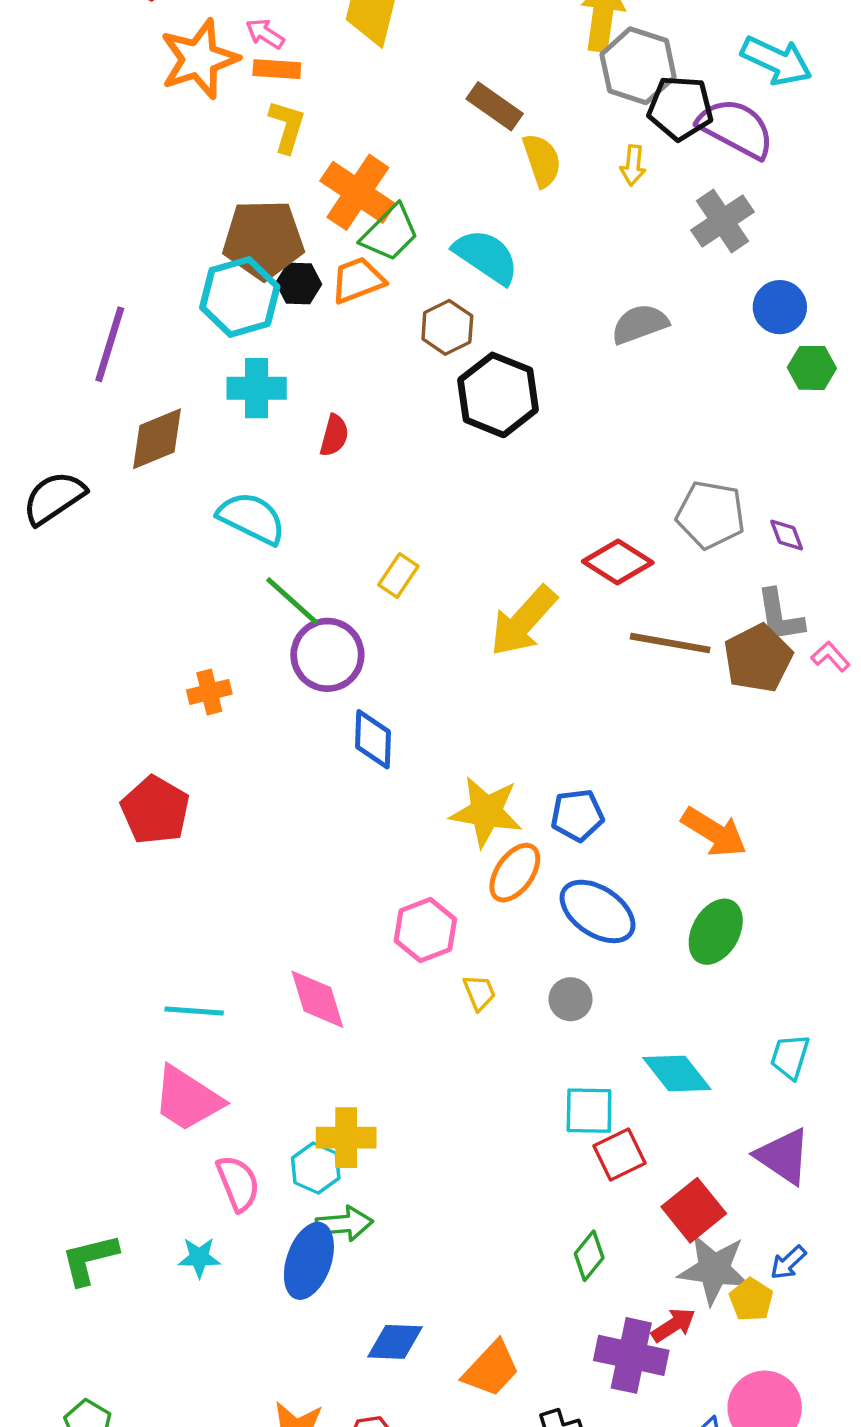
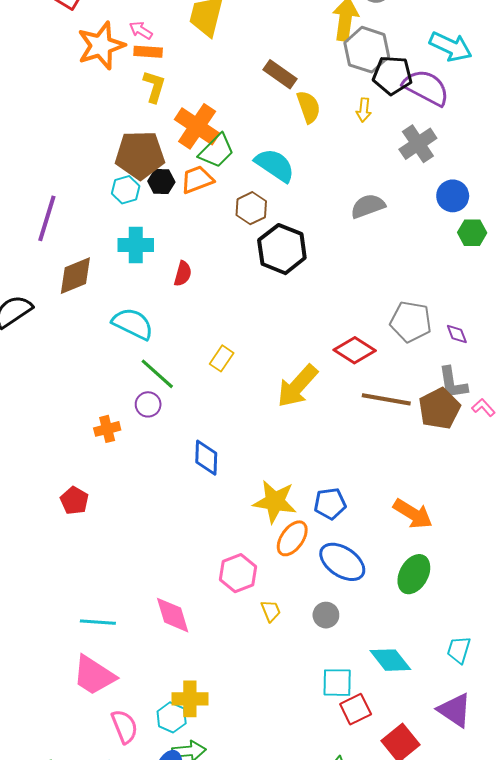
cyan hexagon: (240, 297) -> (126, 190), size x0.6
purple circle: (327, 655) -> (148, 404), moved, size x0.6
red pentagon: (155, 810) -> (74, 501), size x0.7

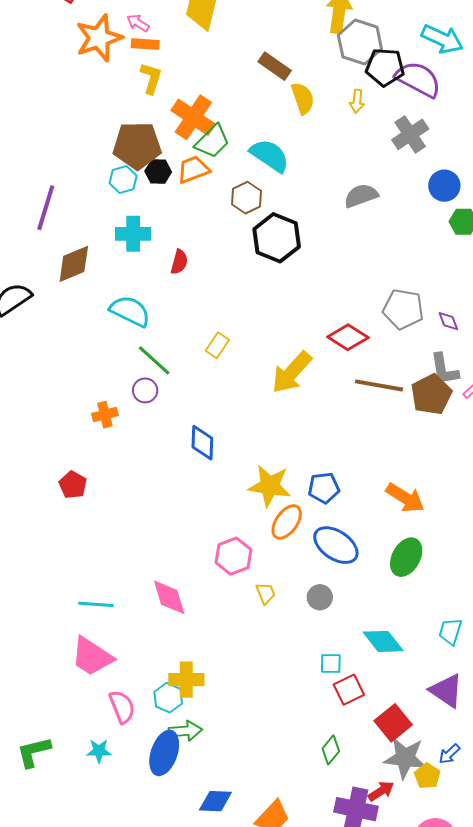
cyan square: (337, 683) -> (331, 664), size x0.7

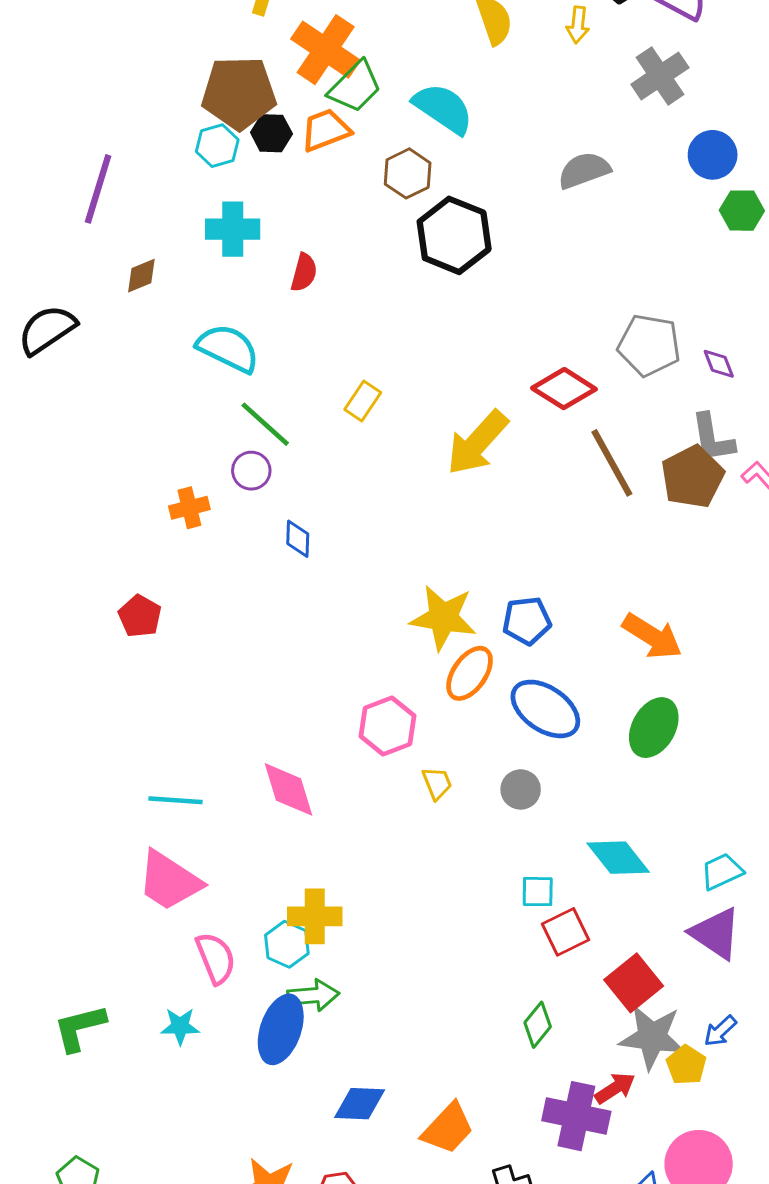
brown diamond: (74, 264) -> (141, 276), size x0.6
brown line: (379, 385) -> (612, 463), turned 51
blue diamond: (202, 443) -> (298, 539), moved, size x0.7
cyan trapezoid: (450, 631) -> (722, 871), moved, turned 48

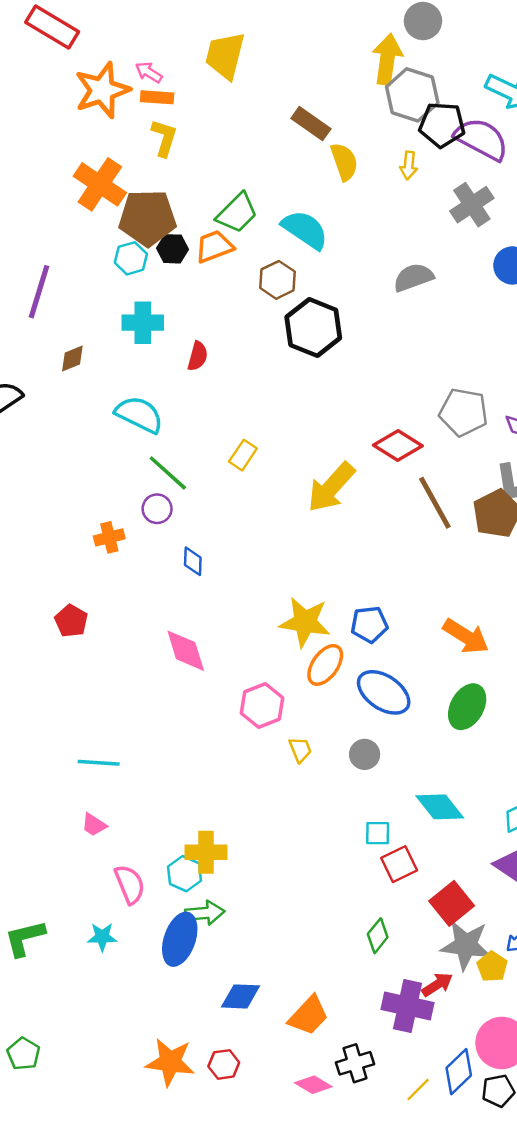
orange cross: (326, 50) -> (100, 184), moved
pink diamond: (288, 789) -> (186, 651), moved
pink trapezoid: (169, 881) -> (94, 825), size x0.5

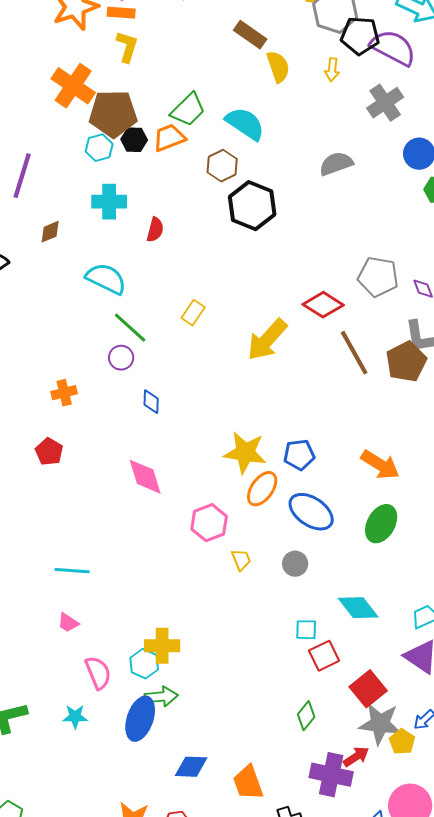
orange cross: (109, 537) -> (64, 393), moved
orange trapezoid: (309, 1016) -> (248, 783), turned 117

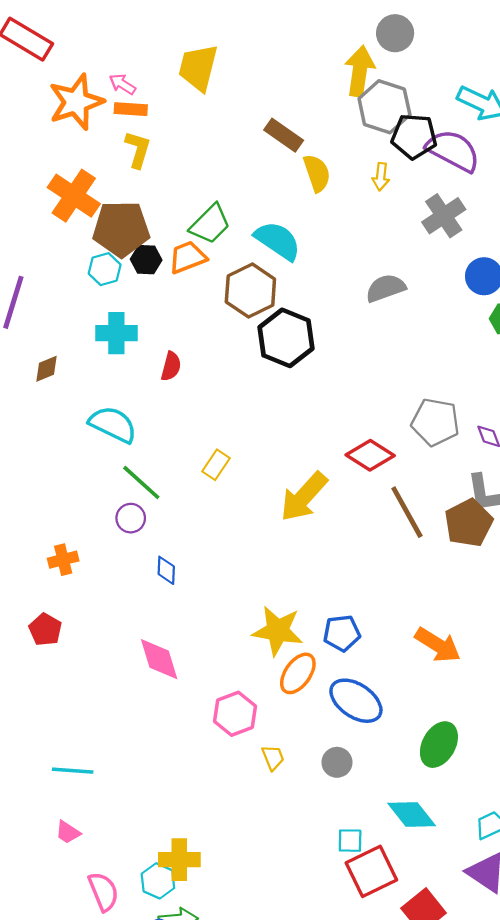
brown hexagon: (222, 166) -> (250, 290), size x1.4
green ellipse: (381, 524) -> (439, 745), moved
red square: (324, 656) -> (371, 871), size x1.4

